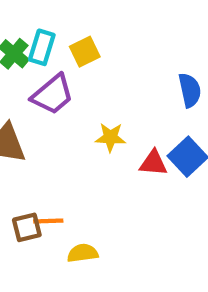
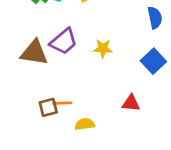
purple trapezoid: (53, 94) -> (64, 41), moved
red triangle: (153, 163) -> (131, 103), moved

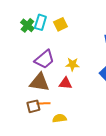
brown triangle: (34, 53) -> (39, 82), moved
red triangle: (131, 103) -> (65, 83), moved

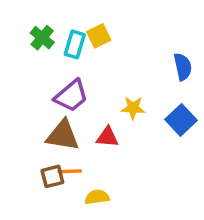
cyan rectangle: (40, 22) -> (75, 44), moved
yellow star: (72, 64) -> (133, 108), moved

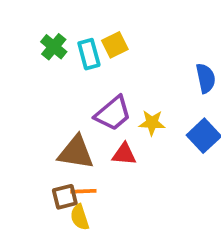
cyan rectangle: (75, 44) -> (89, 54), turned -32
purple trapezoid: (71, 96) -> (113, 113), moved
yellow semicircle: (97, 197) -> (80, 217), moved, turned -100

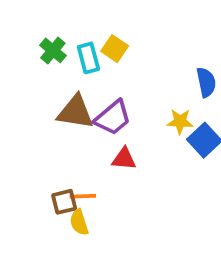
yellow square: (115, 45) -> (115, 49), turned -30
yellow star: (152, 123) -> (180, 121), moved
brown triangle: (76, 152) -> (75, 112), moved

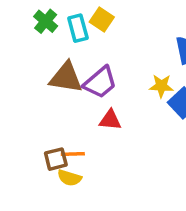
yellow semicircle: (79, 222) -> (69, 178), turned -55

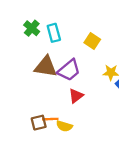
yellow square: (102, 20) -> (92, 41), moved
red triangle: (110, 120) -> (76, 96), turned -42
yellow semicircle: (69, 178) -> (64, 126), moved

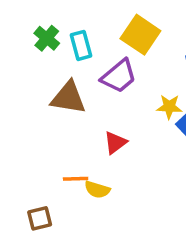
yellow square: (92, 41) -> (140, 35), moved, size x1.5
purple trapezoid: (69, 70) -> (119, 76), moved
brown square: (39, 123) -> (40, 218), moved

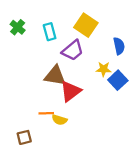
green cross: (47, 38) -> (18, 27), moved
brown triangle: (68, 98) -> (55, 76), moved
red triangle: (115, 143) -> (70, 91), size x1.5

